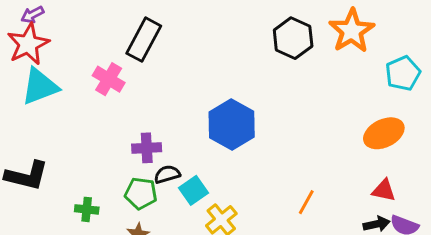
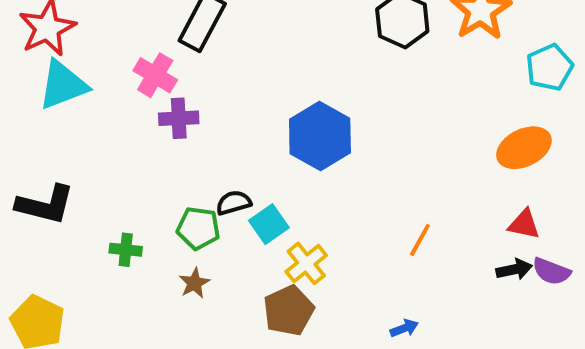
purple cross: (147, 148) -> (179, 118), moved

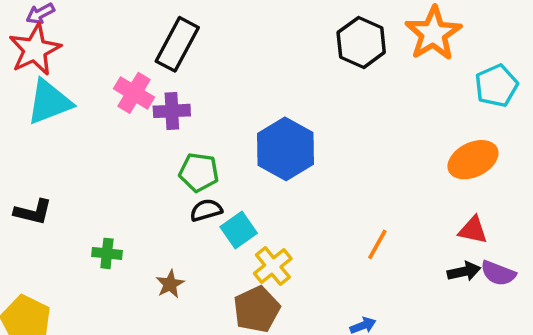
purple cross: (179, 118) -> (172, 111), moved
black L-shape: (45, 205) -> (33, 212), size x0.7
green pentagon: (198, 228) -> (199, 172), moved

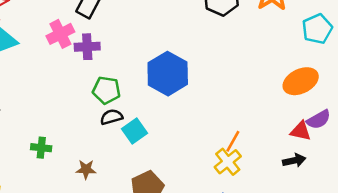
pink cross: (134, 93) -> (60, 34), turned 32
yellow cross: (273, 266) -> (228, 162), moved
purple semicircle: (498, 273) -> (319, 120), moved, turned -50
brown star: (170, 284) -> (86, 169), turned 30

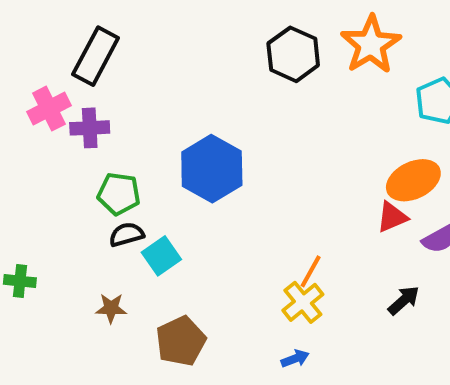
red triangle: (301, 131) -> (392, 217), moved, turned -35
black arrow: (294, 160) -> (404, 300), turned -30
brown star: (86, 169) -> (111, 308), moved

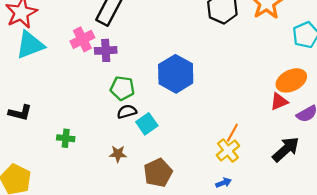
black arrow: (404, 300) -> (286, 149), size x1.5

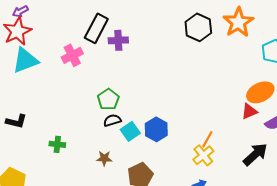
purple cross: (106, 50) -> (118, 40), moved
blue hexagon: (176, 74) -> (156, 129), moved, size x0.7
green pentagon: (122, 88) -> (108, 99), turned 30

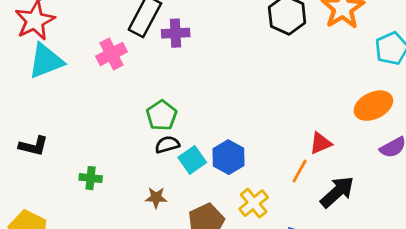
red triangle: (249, 111) -> (320, 143), moved
black arrow: (255, 154) -> (337, 192), moved
yellow cross: (203, 155) -> (254, 203), moved

